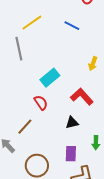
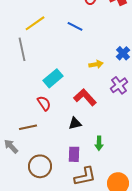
yellow arrow: (93, 64) -> (96, 64), turned -120
brown line: (25, 127) -> (28, 127), turned 36

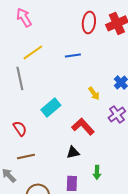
blue line: (75, 26) -> (73, 55), turned -35
yellow arrow: (96, 64) -> (94, 93), turned 64
red semicircle: (44, 103) -> (20, 128), moved

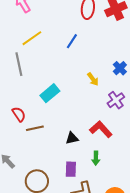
blue line: (73, 55) -> (72, 41), turned -49
red L-shape: (83, 126) -> (101, 129), moved
brown line: (26, 156) -> (35, 128), moved

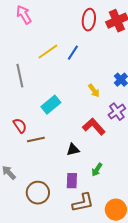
yellow line: (32, 38) -> (48, 52), moved
red L-shape: (101, 129) -> (94, 127), moved
green arrow: (96, 158) -> (97, 170), turned 32

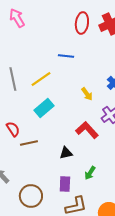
yellow line: (48, 52) -> (41, 79), moved
blue line: (73, 53) -> (66, 56), turned 63

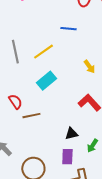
black triangle: (66, 153) -> (71, 134), moved

